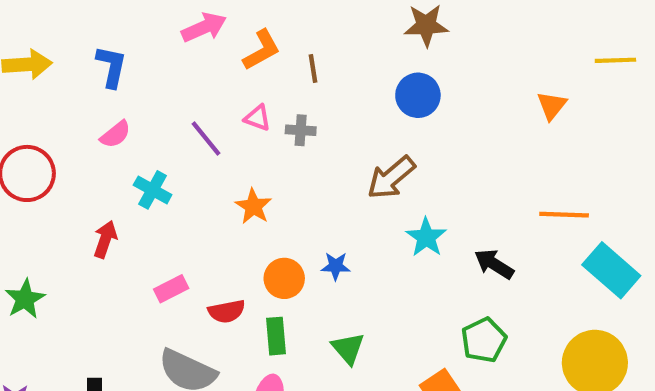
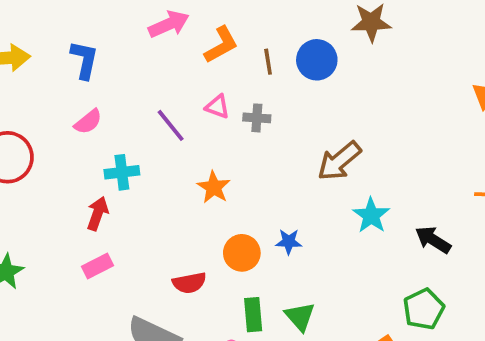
blue circle: (418, 95) -> (317, 60), moved
cyan cross: (153, 190) -> (122, 172), turned -36
red arrow: (105, 239) -> (98, 213), moved
pink rectangle: (171, 289) -> (98, 266), moved
green rectangle: (276, 336) -> (253, 315), moved

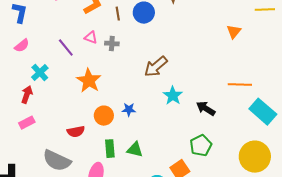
cyan cross: (122, 172) -> (40, 73), turned -36
orange star: (214, 187) -> (89, 81), size x1.4
green triangle: (300, 317) -> (135, 150), turned -36

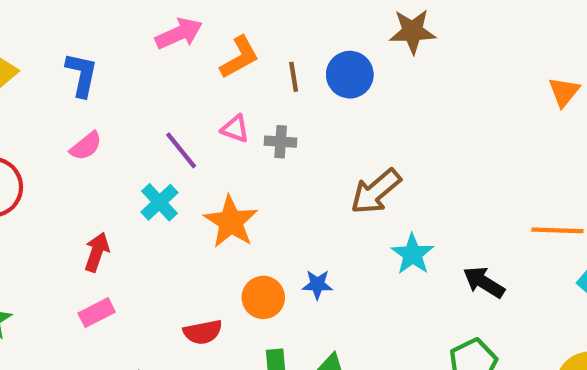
orange triangle: (234, 32) -> (564, 92), moved
cyan cross: (40, 73) -> (159, 202), moved

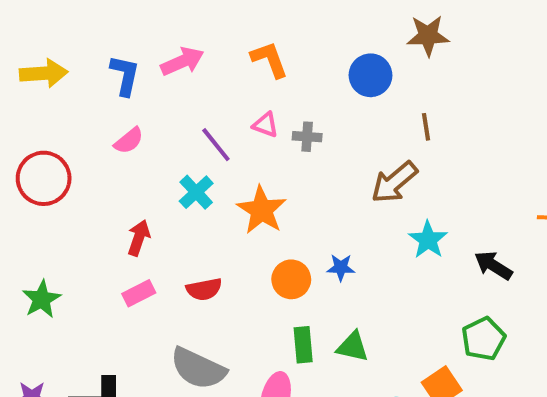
pink arrow: (179, 34) -> (182, 61), moved
orange L-shape: (239, 57) -> (269, 59), turned -81
brown line: (294, 77) -> (426, 127), moved
red semicircle: (203, 332) -> (204, 289), moved

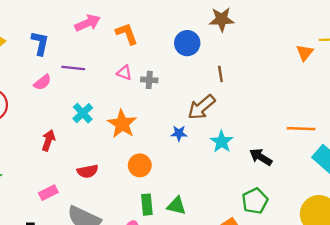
pink arrow: (182, 61) -> (88, 23), moved
purple line: (216, 145) -> (73, 68), moved, turned -45
blue star: (341, 267) -> (179, 133), moved
pink rectangle: (139, 293) -> (48, 193), moved

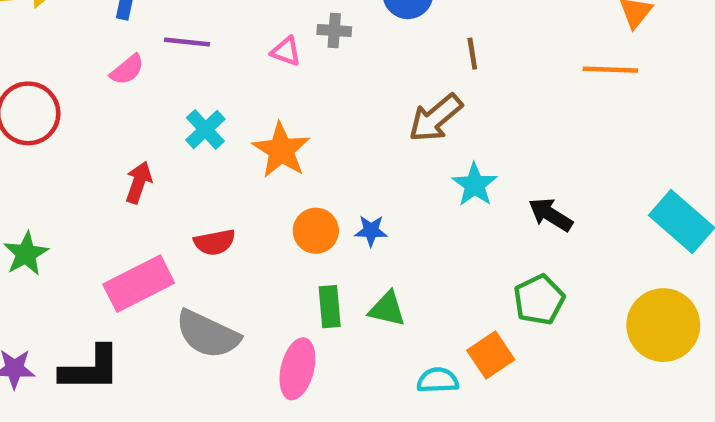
gray cross: (149, 80) -> (334, 31), moved
orange line: (301, 129) -> (610, 70), moved
blue star: (179, 133) -> (371, 231), moved
pink rectangle: (48, 193) -> (139, 284), size x1.8

